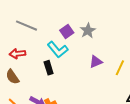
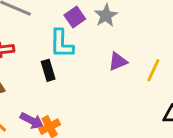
cyan L-shape: (58, 50) -> (61, 44), turned 40

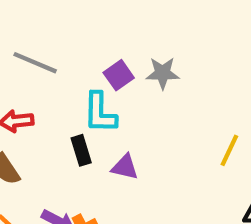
gray star: (106, 16) -> (163, 73), turned 30
purple triangle: (118, 61) -> (125, 167), moved, turned 36

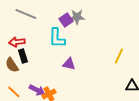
gray star: (163, 73) -> (77, 17), moved
black rectangle: (81, 150) -> (23, 56), moved

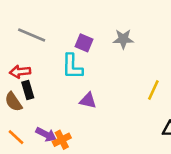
gray star: (77, 17) -> (123, 39), moved
purple square: (66, 20) -> (84, 43), turned -32

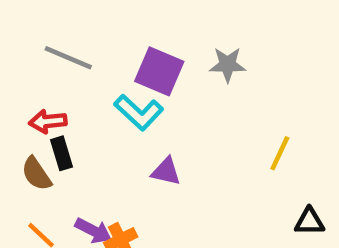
purple square: (84, 43) -> (159, 71), size x1.5
cyan L-shape: (72, 66) -> (139, 112), turned -48

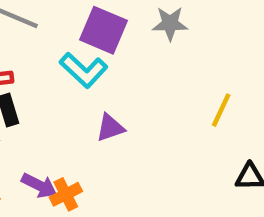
purple triangle: (166, 171) -> (110, 128), turned -32

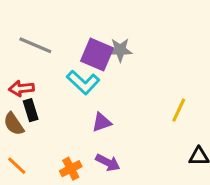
gray star: (170, 24) -> (120, 50), moved
purple arrow: (39, 185) -> (108, 163), moved

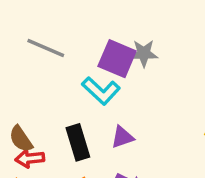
red arrow: (21, 88) -> (30, 158), moved
black rectangle: (31, 110) -> (78, 142), moved, size x1.4

